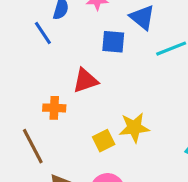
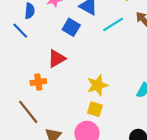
blue square: (113, 42) -> (71, 27), turned 36
yellow square: (104, 141) -> (95, 109), moved, turned -35

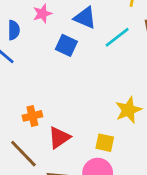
red triangle: (57, 59) -> (59, 138), moved
yellow star: (97, 85) -> (128, 110), moved

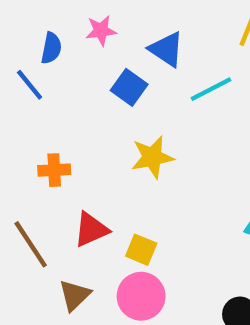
yellow star: (128, 110) -> (152, 157), moved
orange cross: (32, 116) -> (54, 170), moved
yellow square: (105, 143) -> (141, 250), moved

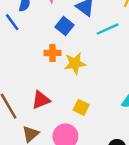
orange cross: (54, 170) -> (52, 53), moved
yellow square: (141, 250) -> (81, 107), moved

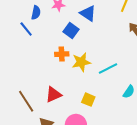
cyan line: (108, 29) -> (108, 69), moved

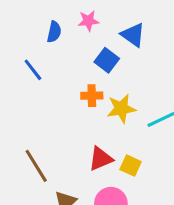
blue line: (26, 29) -> (33, 70), moved
red triangle: (54, 95) -> (101, 159), moved

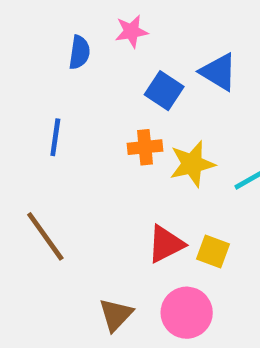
blue triangle: (133, 35) -> (219, 72), moved
blue line: (33, 70) -> (55, 137), moved, turned 50
brown line: (36, 166) -> (45, 236), moved

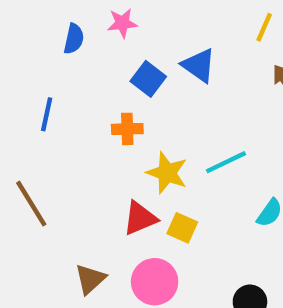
yellow star: (192, 164) -> (167, 173), moved, turned 30

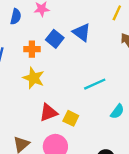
orange cross: (127, 129) -> (32, 49), moved
yellow star: (167, 173) -> (34, 78), moved

